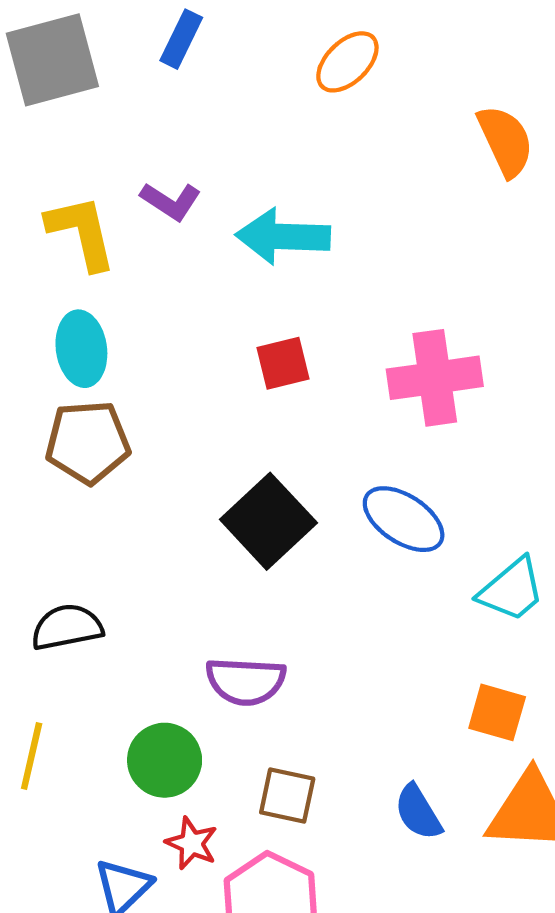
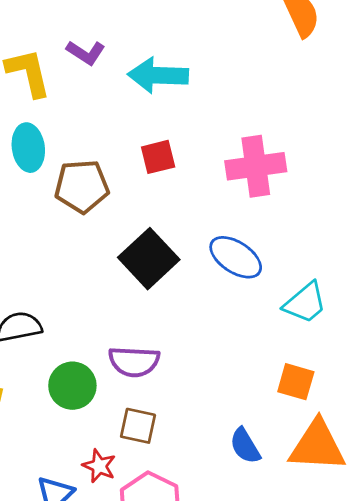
brown pentagon: (88, 442) -> (82, 186), moved
green circle: (165, 760) -> (72, 386), moved
brown square: (287, 796) -> (138, 426), moved

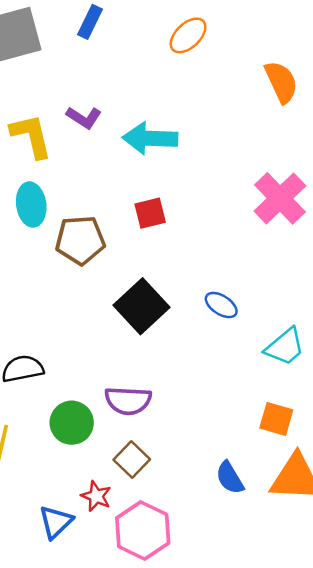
pink cross: (256, 166) -> (280, 198), moved, turned -36
blue ellipse: (236, 257) -> (221, 305), size x0.7
brown square: (138, 426) -> (132, 459), turned 32

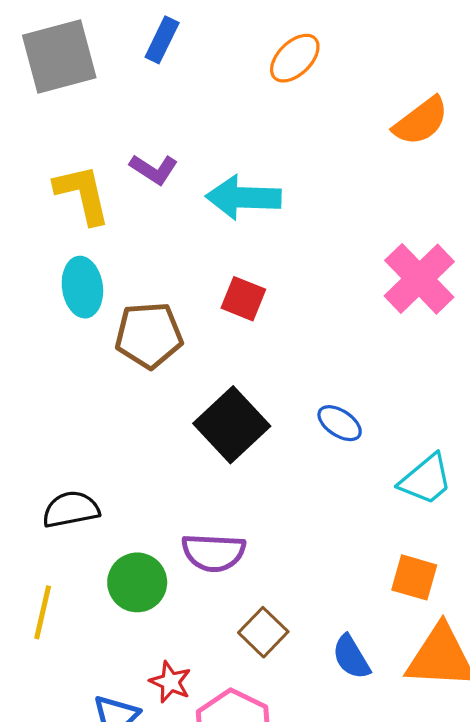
orange semicircle: (281, 82) -> (421, 121), turned 78
red square: (150, 213) -> (243, 299), turned 36
brown square: (132, 459) -> (263, 632), moved

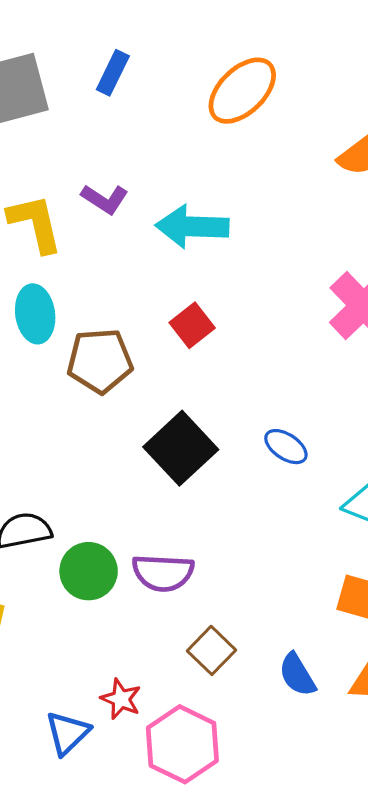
orange ellipse: (295, 58) -> (242, 91), size x1.4
red square: (243, 299) -> (192, 325), turned 30
green circle: (137, 582) -> (89, 571), moved

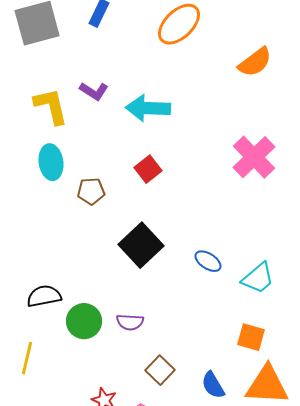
brown pentagon: (100, 361) -> (91, 191), size x0.7
blue ellipse: (286, 447) -> (208, 261), moved
purple semicircle: (163, 573) -> (130, 322), size x0.7

